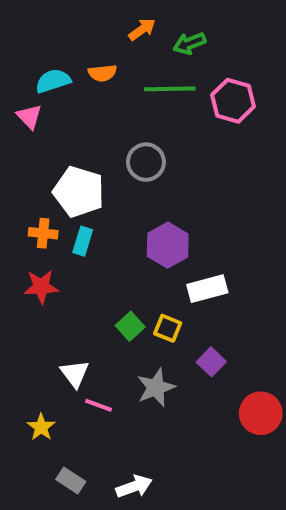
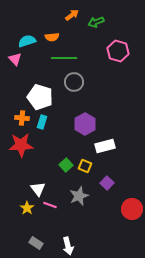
green line: (170, 89) -> (64, 58), moved
red star: (41, 287) -> (21, 145), size x1.4
yellow star: (41, 427) -> (27, 208), moved
white arrow: (134, 486) -> (68, 246), turned 96

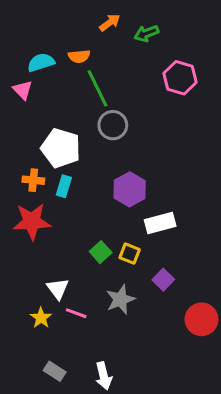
green line: (64, 58) -> (98, 88), turned 65

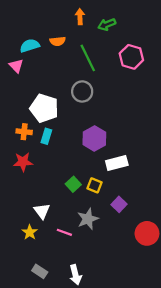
orange arrow: (110, 23) -> (80, 17), turned -56
green line: (98, 88) -> (88, 58), moved
red star: (32, 221) -> (23, 162), size x0.7
pink line: (76, 313) -> (64, 232), moved

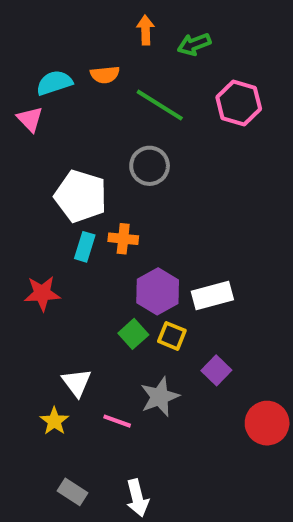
green line: (88, 58) -> (160, 105), turned -32
orange cross: (24, 132) -> (123, 239), moved
purple hexagon: (94, 138) -> (158, 291), moved

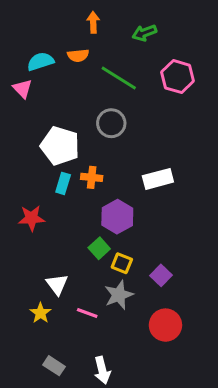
orange arrow: (145, 30) -> (93, 22), moved
white rectangle: (212, 295) -> (158, 179), moved
yellow square: (172, 336) -> (122, 263), moved
red circle: (267, 423) -> (165, 325), moved

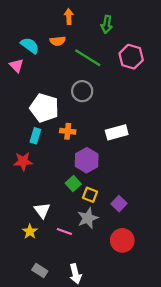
green arrow: (144, 33) -> (107, 24), turned -60
cyan semicircle: (40, 61) -> (30, 45), turned 54
cyan rectangle: (63, 183) -> (35, 136), moved

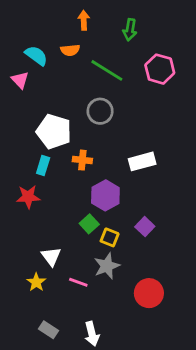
purple square: (119, 204) -> (145, 227), moved

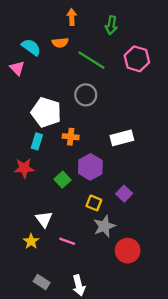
green square: (89, 224) -> (63, 180), moved
gray star: (107, 266) -> (104, 226), moved

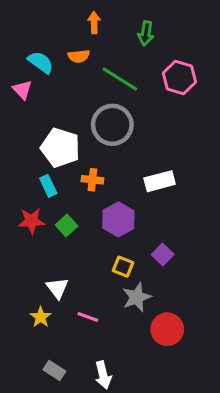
gray circle: (86, 95) -> (112, 125), size x1.4
cyan rectangle: (37, 141) -> (48, 186), turned -42
green square: (63, 180) -> (67, 225), moved

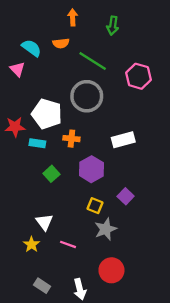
pink hexagon: (179, 78) -> (139, 76), moved
cyan rectangle: (48, 186) -> (37, 143), turned -56
red star: (31, 221) -> (15, 127), moved
red circle: (167, 329) -> (111, 270), moved

